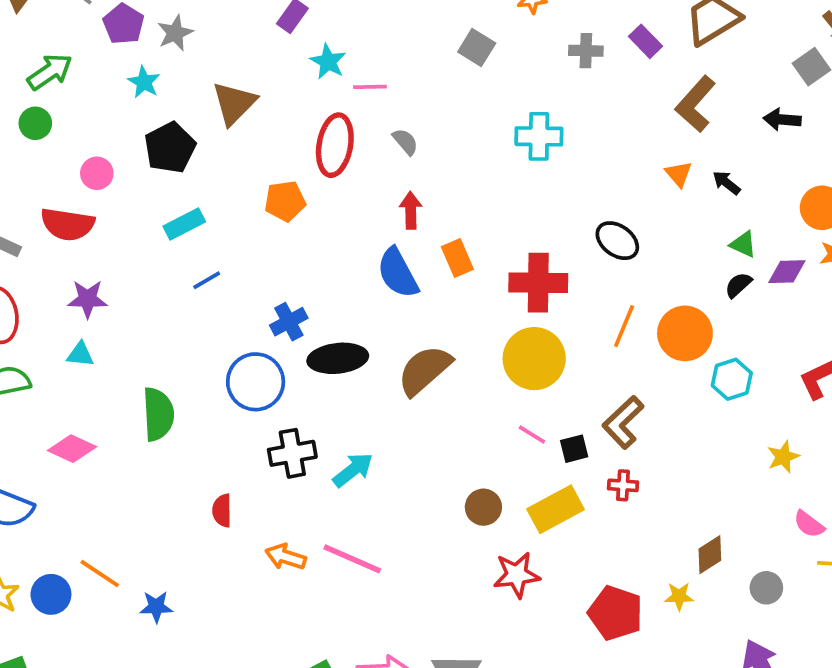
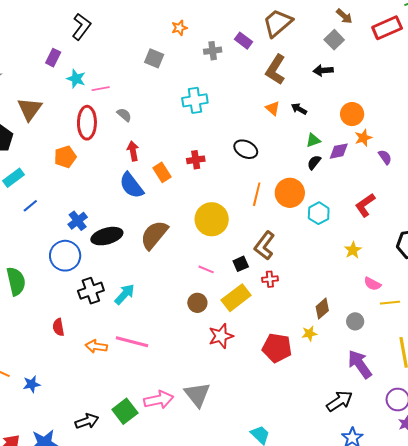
green triangle: (743, 244) -> (313, 140), turned -35
red cross: (538, 283) -> (196, 160), moved, size x0.6
pink line: (532, 434) -> (206, 269), moved

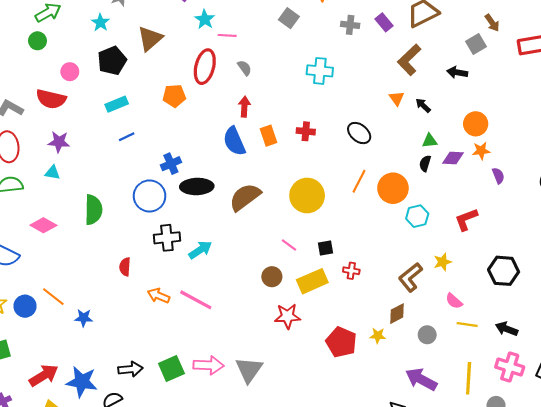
black semicircle: (314, 162) -> (425, 163), turned -35
brown L-shape: (264, 246) -> (410, 277), moved
purple arrow: (360, 364) -> (421, 379), turned -40

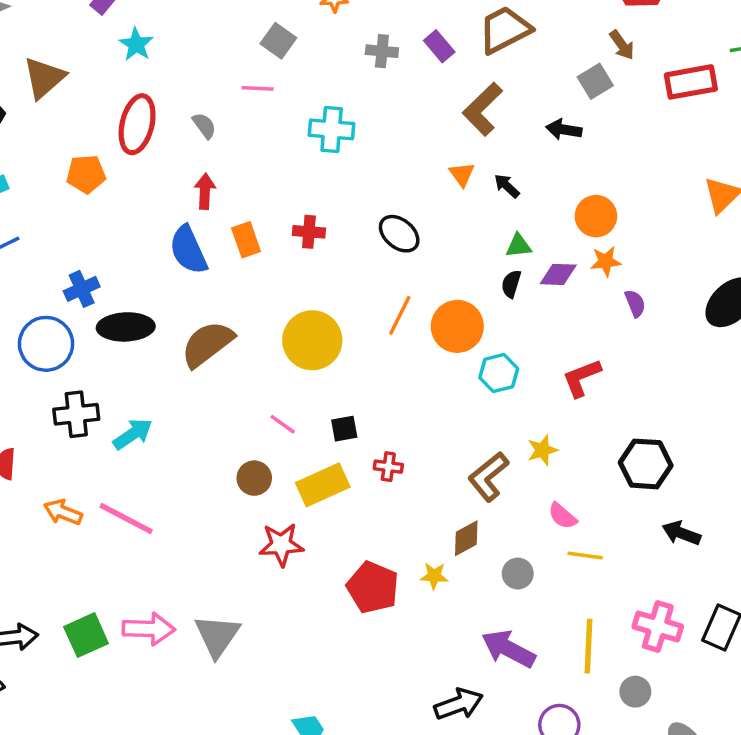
pink line: (227, 35) -> (258, 88), moved
black arrow: (507, 329) -> (681, 533), moved

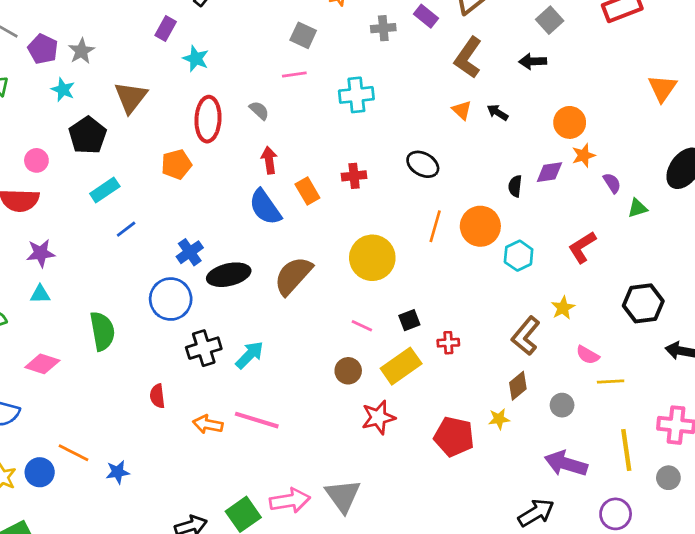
green triangle: (519, 246) -> (638, 208), moved

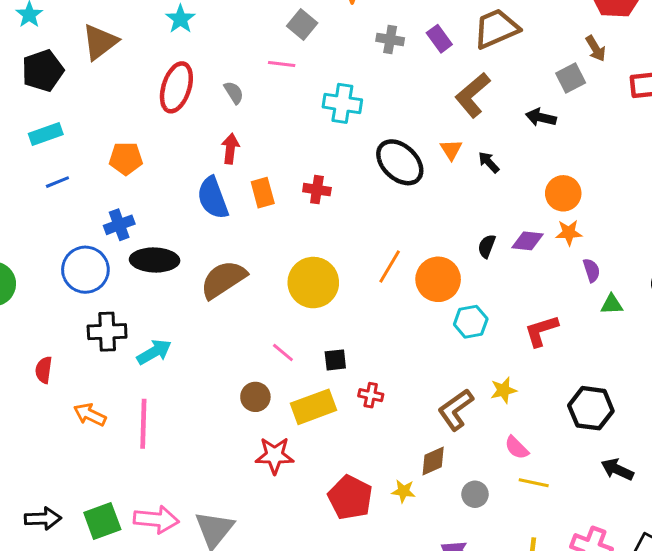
orange pentagon: (176, 164) -> (126, 158), moved
black ellipse: (423, 164) -> (400, 162), moved, size x1.4
pink line: (257, 420) -> (143, 424), turned 60

